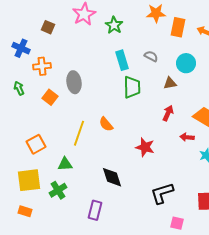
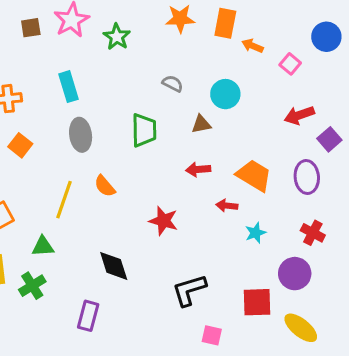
brown square: (48, 27) -> (31, 28), moved, turned -32
orange rectangle: (178, 27) -> (225, 23), moved
cyan rectangle: (122, 60) -> (68, 87), moved
gray ellipse: (74, 82) -> (81, 135), moved
red arrow: (168, 113) -> (198, 169), turned -119

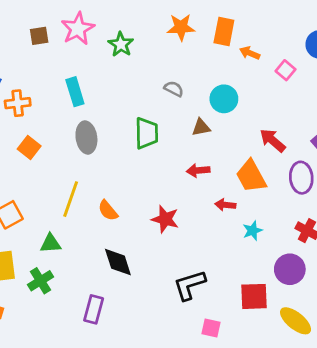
red arrow: (299, 115) -> (273, 140), moved, turned 60
orange trapezoid: (254, 175) -> (251, 176), turned -150
orange semicircle: (105, 186) -> (108, 211), moved

